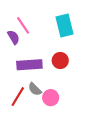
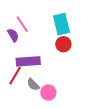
red circle: (60, 61) -> (63, 44), moved
red line: (18, 97) -> (15, 75), moved

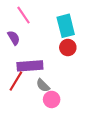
pink line: (22, 24) -> (23, 15), moved
gray semicircle: (33, 85) -> (43, 85), moved

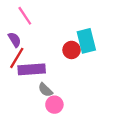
cyan rectangle: (66, 26) -> (86, 41), moved
red line: (16, 81) -> (17, 58), moved

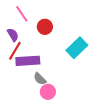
cyan rectangle: (86, 41) -> (77, 48), moved, turned 60
red circle: (72, 50) -> (45, 27), moved

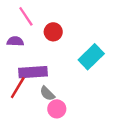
purple semicircle: (13, 35) -> (15, 41), turned -56
red line: (15, 51) -> (18, 88), moved

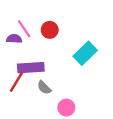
pink line: (26, 16) -> (24, 29), moved
pink circle: (57, 109) -> (66, 108), moved

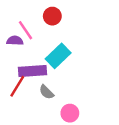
red circle: (50, 30) -> (52, 16), moved
cyan rectangle: (85, 53) -> (58, 56), moved

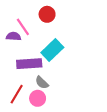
red line: (17, 86) -> (17, 94), moved
pink circle: (70, 113) -> (38, 98), moved

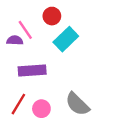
cyan rectangle: (52, 50) -> (66, 39), moved
gray semicircle: (42, 83) -> (77, 104), moved, size x1.6

